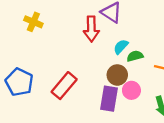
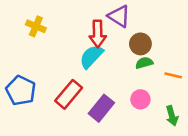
cyan semicircle: (121, 47) -> (91, 57), moved, size x1.5
brown circle: (117, 75) -> (140, 44), moved
purple rectangle: (109, 99) -> (101, 108), moved, turned 30

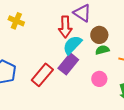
cyan semicircle: (91, 57) -> (72, 45), moved
purple rectangle: (101, 108) -> (68, 64), moved

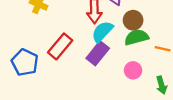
green semicircle: (102, 50) -> (136, 37), size x1.5
red rectangle: (42, 75) -> (60, 46), moved

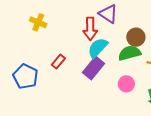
brown circle: (133, 20) -> (136, 37), moved
red rectangle: (60, 46) -> (58, 62), size x0.6

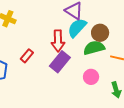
red arrow: (90, 29) -> (58, 41), moved
cyan semicircle: (98, 48) -> (77, 28), moved

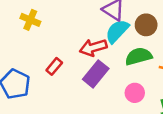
brown circle: (100, 33) -> (146, 25), moved
red arrow: (58, 41) -> (93, 48), turned 75

